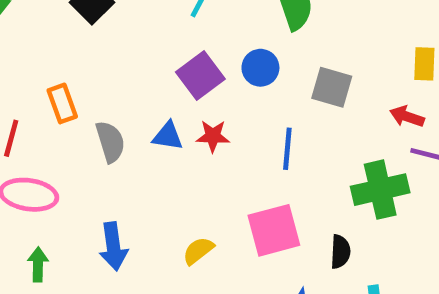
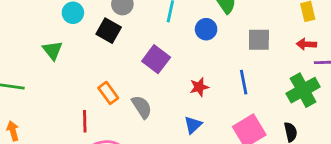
blue circle: (260, 68) -> (206, 29), moved
purple square: (200, 76) -> (156, 59), moved
blue triangle: (168, 136) -> (193, 125), moved, turned -36

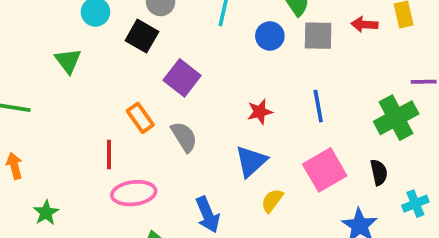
gray square: (259, 40) -> (318, 36), moved
red arrow: (306, 44) -> (364, 24), moved
purple square: (156, 59) -> (182, 78), moved
blue triangle: (193, 125) -> (251, 161), size x1.4

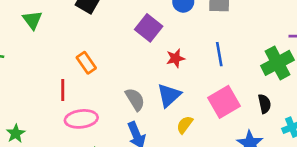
purple square: (182, 78) -> (149, 28), moved
gray semicircle: (184, 137) -> (135, 99), moved

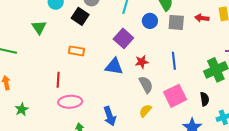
orange rectangle: (86, 63) -> (76, 51), moved, turned -49
blue triangle: (169, 95) -> (114, 66), moved, turned 48
gray semicircle: (135, 99) -> (146, 85), moved

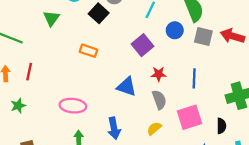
red arrow: (202, 18) -> (232, 36), size x1.5
blue triangle: (114, 66) -> (127, 87), moved
red line: (58, 80) -> (29, 72), moved

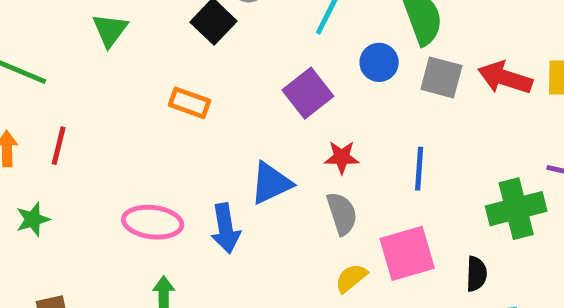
blue triangle: (127, 87) -> (271, 183), turned -45
blue arrow: (114, 128) -> (226, 228), moved
yellow semicircle: (154, 129) -> (351, 278), moved

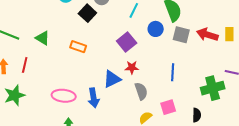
green triangle: (110, 30) -> (43, 38), moved, turned -35
red star: (342, 157) -> (132, 67), moved
green star: (33, 219) -> (15, 95), size x1.5
pink square: (407, 253) -> (168, 107), size x0.7

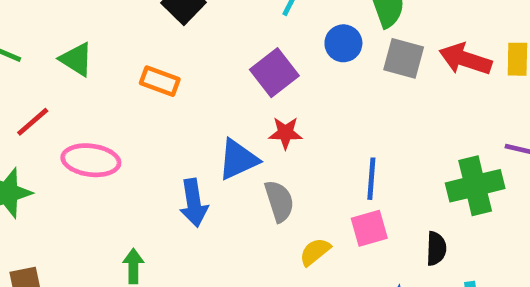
red line: (25, 65) -> (33, 122), turned 35
blue line: (173, 72) -> (371, 179), moved
gray semicircle: (141, 91) -> (279, 201), moved
pink ellipse: (64, 96) -> (91, 160), moved

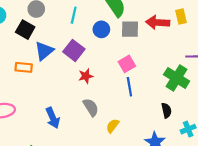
blue triangle: (238, 159) -> (44, 51), moved
green cross: (475, 186) -> (177, 78), turned -30
pink square: (369, 228) -> (127, 64), moved

